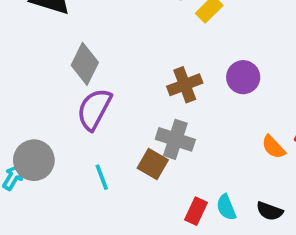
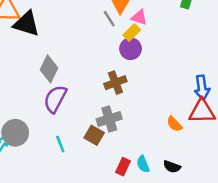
purple circle: (243, 77) -> (131, 49), moved
gray cross: (175, 139) -> (109, 119), turned -35

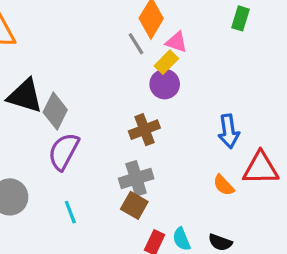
black triangle: (26, 24) -> (25, 96), moved
blue arrow: (202, 88) -> (229, 131), moved
brown square: (94, 135) -> (134, 205), moved

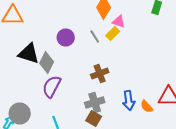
gray line: (136, 44) -> (95, 36), moved
purple circle: (165, 84) -> (66, 38), moved
blue arrow: (229, 131) -> (129, 100), moved

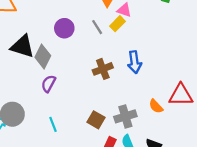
purple semicircle: (52, 86) -> (48, 84), size x0.7
blue arrow: (129, 100) -> (134, 62), moved
gray cross: (95, 102) -> (125, 116), moved

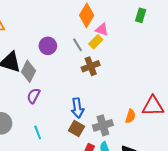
blue arrow: (134, 62) -> (77, 108), moved
brown cross: (103, 69) -> (91, 66), moved
orange semicircle: (156, 106) -> (130, 116), turned -120

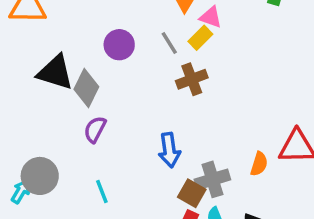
brown square: (76, 128) -> (192, 193), moved

